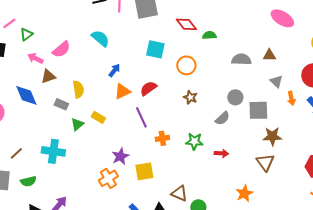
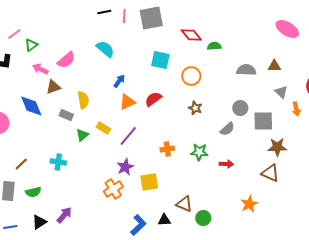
purple line: (141, 117) -> (128, 136), moved, turned 65
cyan cross: (53, 151) -> (58, 162), size x0.7
brown triangle: (265, 162) -> (270, 173), turned -30

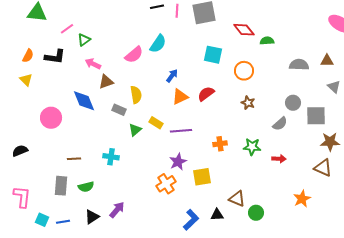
cyan semicircle: (105, 49) -> (158, 44), turned 84
pink semicircle: (66, 60) -> (134, 55), moved
purple line: (128, 136) -> (181, 131), turned 45
brown line: (21, 164) -> (74, 159), turned 40

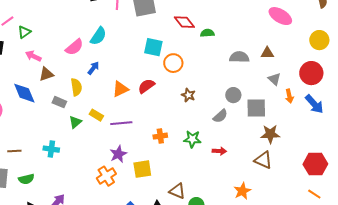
orange circle: (244, 71) -> (173, 63), moved
blue arrow: (172, 76) -> (93, 68), moved

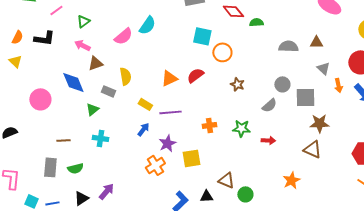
green triangle: (24, 32) -> (83, 21), moved
blue arrow: (93, 68) -> (143, 129), moved
green triangle: (75, 122) -> (92, 109), moved

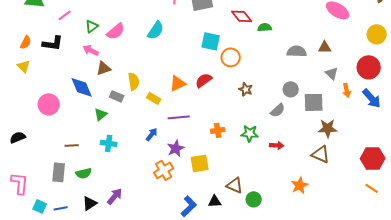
pink semicircle: (123, 36) -> (116, 31), moved
yellow rectangle: (145, 104) -> (154, 98), moved

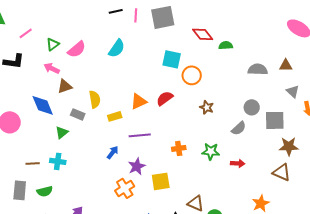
yellow rectangle: (154, 98) -> (115, 116), turned -48
cyan cross: (109, 143) -> (58, 161), moved

